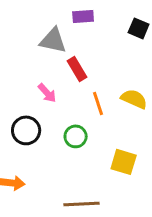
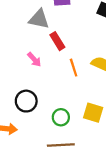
black circle: (26, 130) -> (26, 101), moved
green circle: (76, 136) -> (61, 117), moved

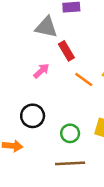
pink arrow: (34, 60) -> (41, 71), turned -91
orange line: (74, 68) -> (84, 80), turned -36

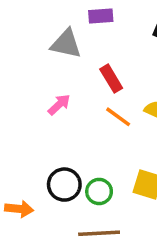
red rectangle: (66, 51) -> (111, 79), moved
black circle: (33, 116) -> (64, 185), moved

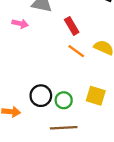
pink arrow: (59, 105) -> (20, 24), moved, turned 56

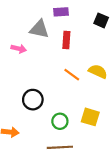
red rectangle: (72, 26) -> (66, 40), moved, turned 35
black circle: (41, 96) -> (33, 100), moved

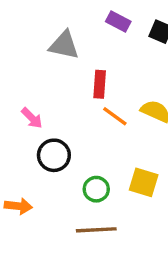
purple rectangle: (61, 12) -> (118, 21), moved, turned 32
red rectangle: (66, 40) -> (100, 84), moved
pink arrow: (19, 49) -> (32, 118), moved, turned 32

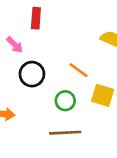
red rectangle: (100, 84) -> (36, 18), moved
orange line: (115, 116) -> (79, 70), moved

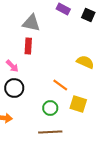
black circle: (32, 74) -> (14, 88), moved

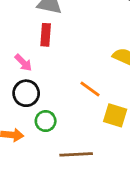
green circle: (50, 108) -> (46, 121), moved

